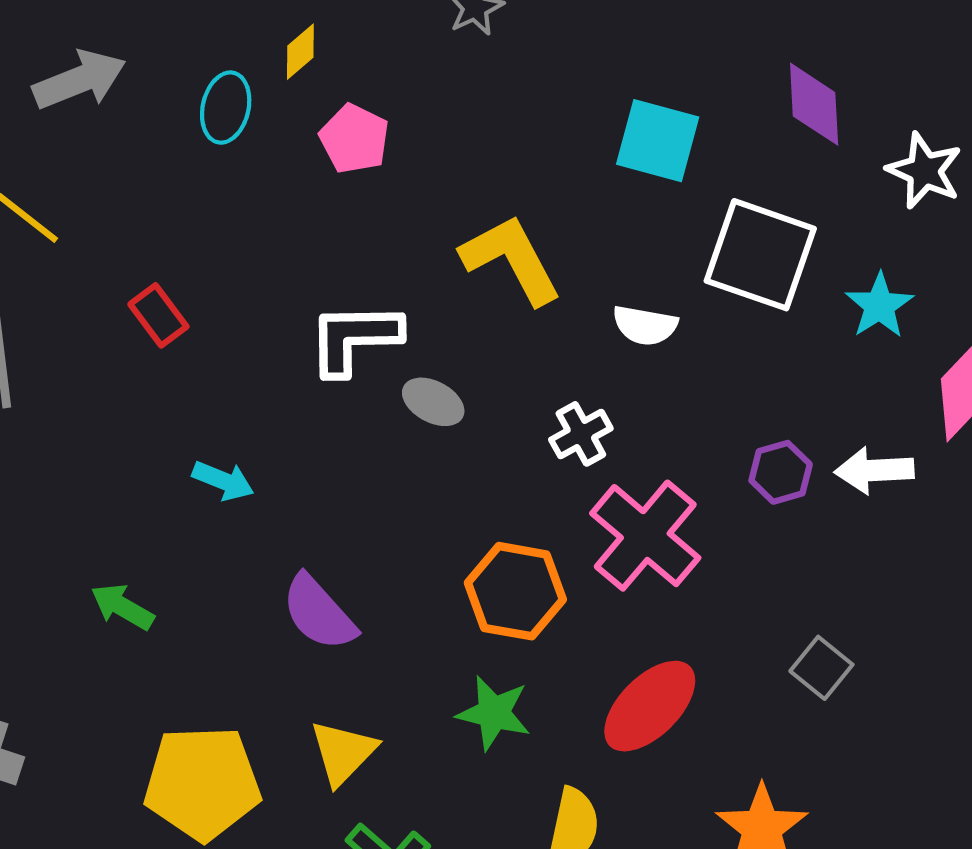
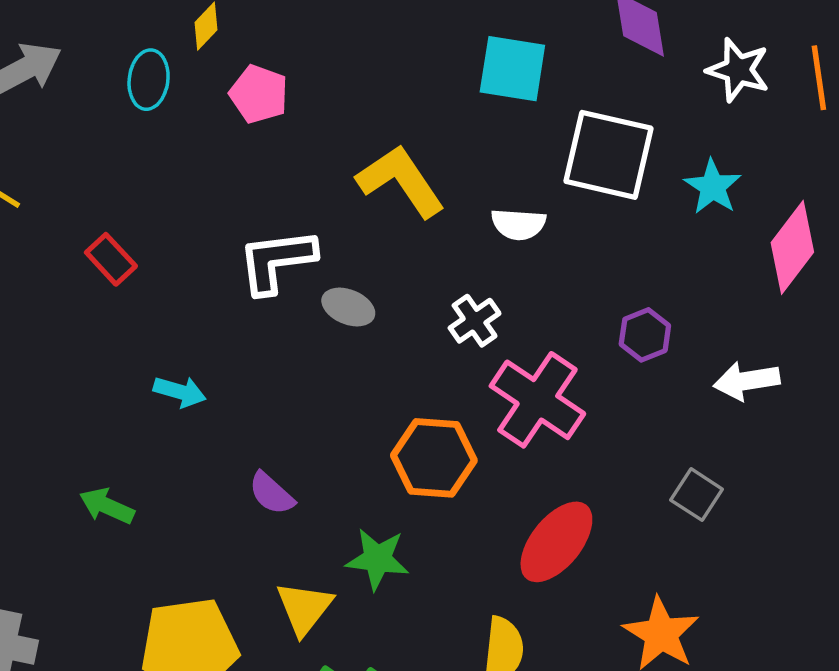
white arrow: (874, 470) -> (747, 381), moved
purple semicircle: (319, 613) -> (271, 493), size x0.7
green star: (494, 713) -> (377, 559), moved

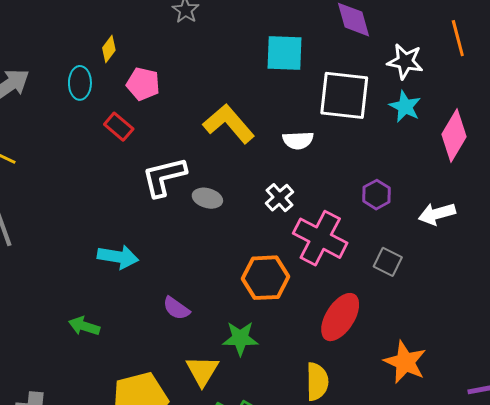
white star: (738, 70) -> (405, 61), moved
red rectangle: (111, 259) -> (119, 127), moved
cyan arrow: (180, 392) -> (118, 257), size x1.4
gray square: (697, 495) -> (388, 262), moved

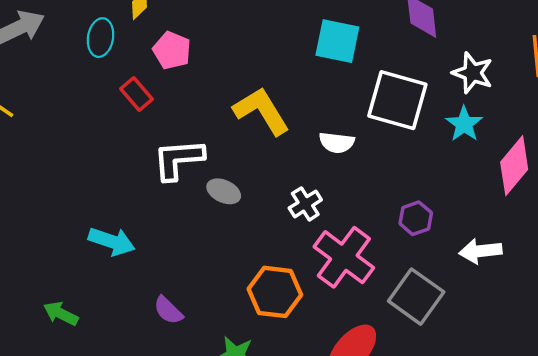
gray square: (388, 262) -> (416, 297), size x1.6

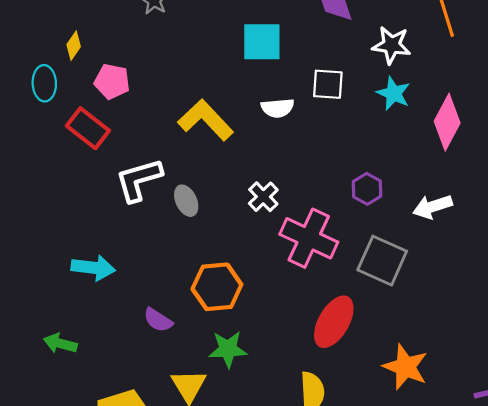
red rectangle: (136, 94) -> (88, 128), size x1.4
white square: (397, 100) -> (328, 84), size x0.6
white semicircle: (337, 143) -> (278, 108), moved
gray ellipse: (224, 191) -> (186, 201), turned 52
orange hexagon: (275, 292) -> (217, 287), moved

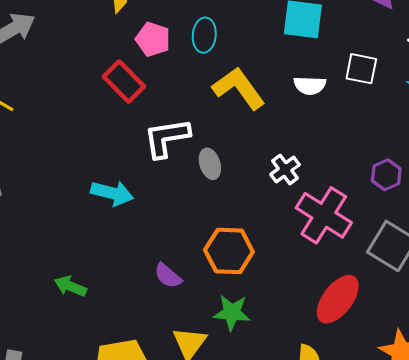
cyan ellipse: (44, 83) -> (204, 35), moved
cyan arrow: (93, 268) -> (112, 193), moved

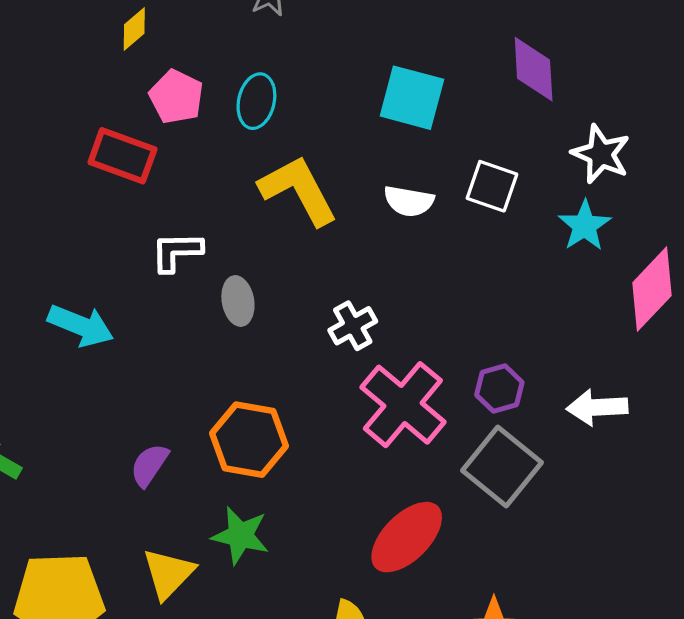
red rectangle: (124, 82) -> (122, 156), turned -33
white L-shape: (167, 138) -> (177, 252), size x0.7
purple hexagon: (386, 175) -> (499, 389), moved
purple semicircle: (168, 276) -> (149, 465), turned 76

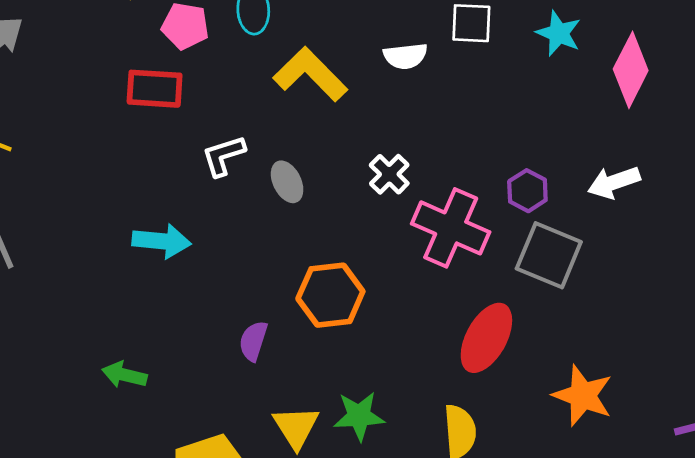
green star: (240, 535) -> (359, 416), moved

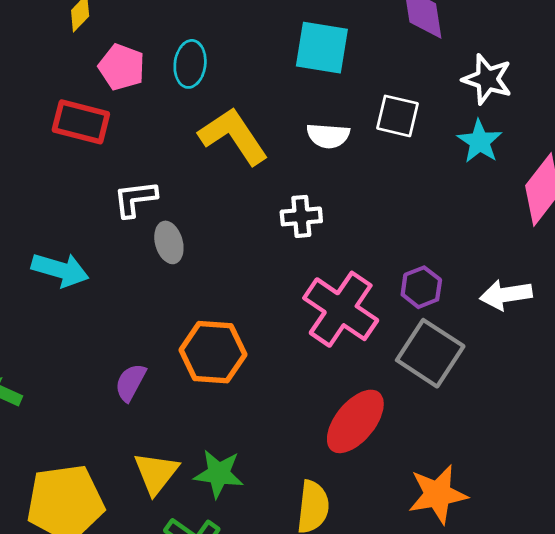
white cross: (389, 174) -> (301, 216), moved, turned 30
gray ellipse: (287, 182) -> (169, 242), moved
orange star: (583, 396) -> (438, 494), turned 30

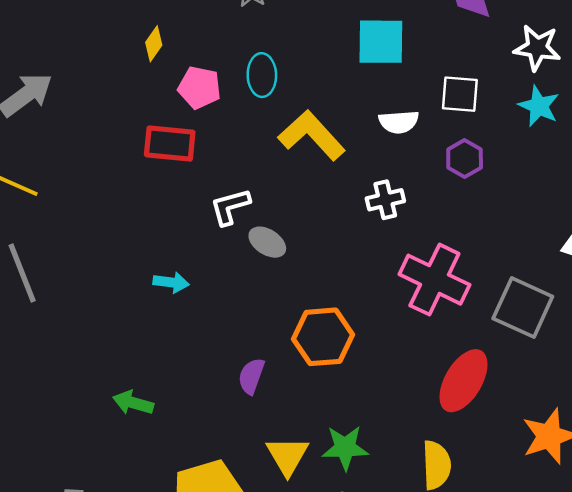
gray ellipse: (169, 242) -> (267, 242), turned -33
cyan arrow: (60, 270) -> (171, 282), size x0.7
purple hexagon: (421, 287) -> (465, 158), moved

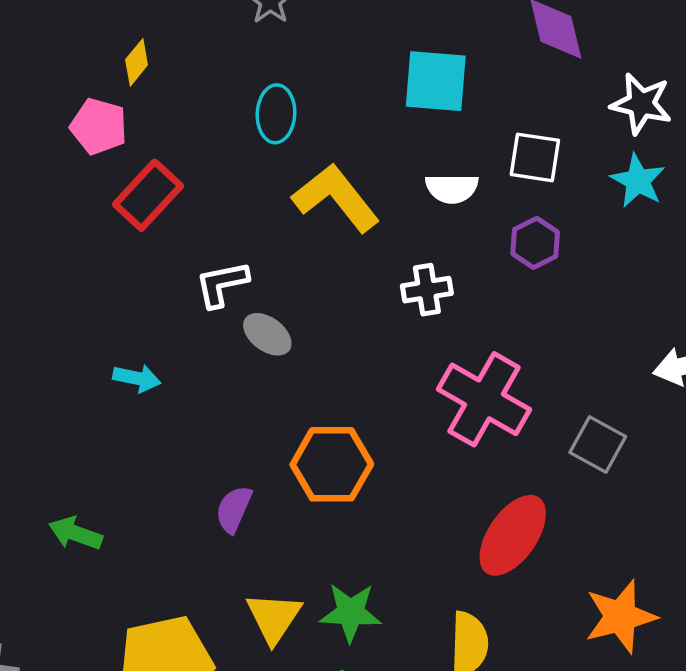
pink pentagon: (199, 87) -> (99, 126), moved
red rectangle: (170, 144) -> (148, 195), turned -57
gray square: (523, 308) -> (598, 445), size x0.7

